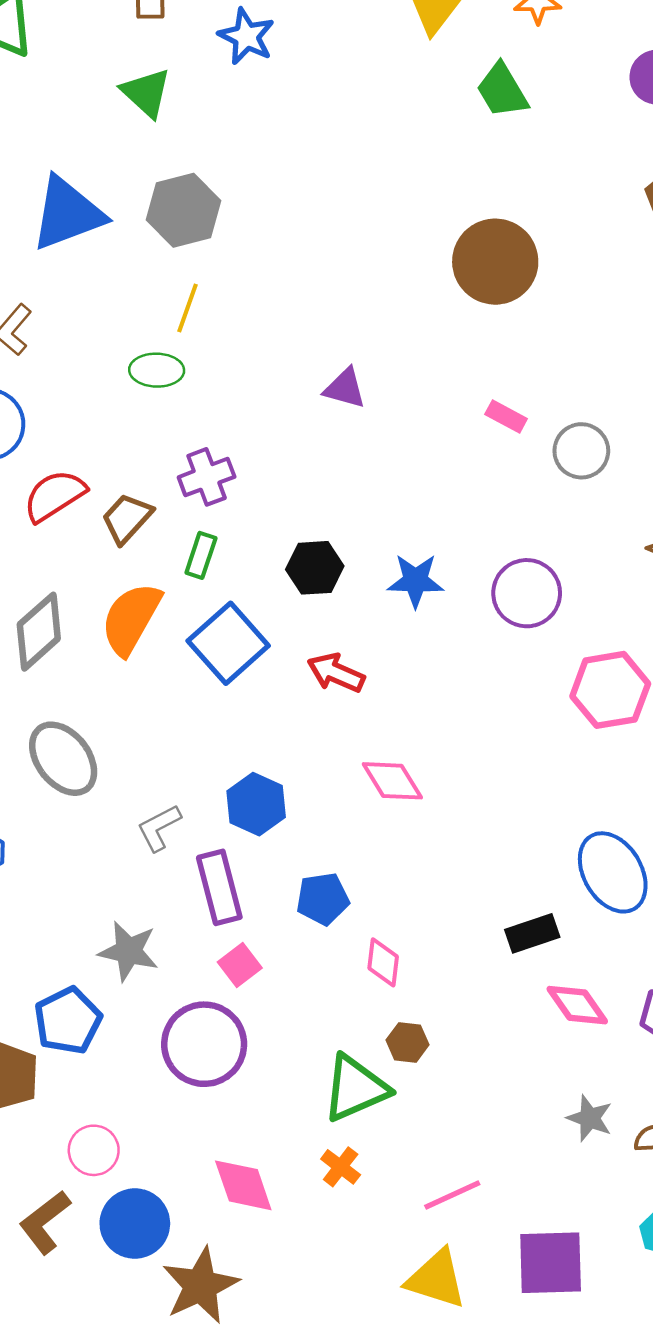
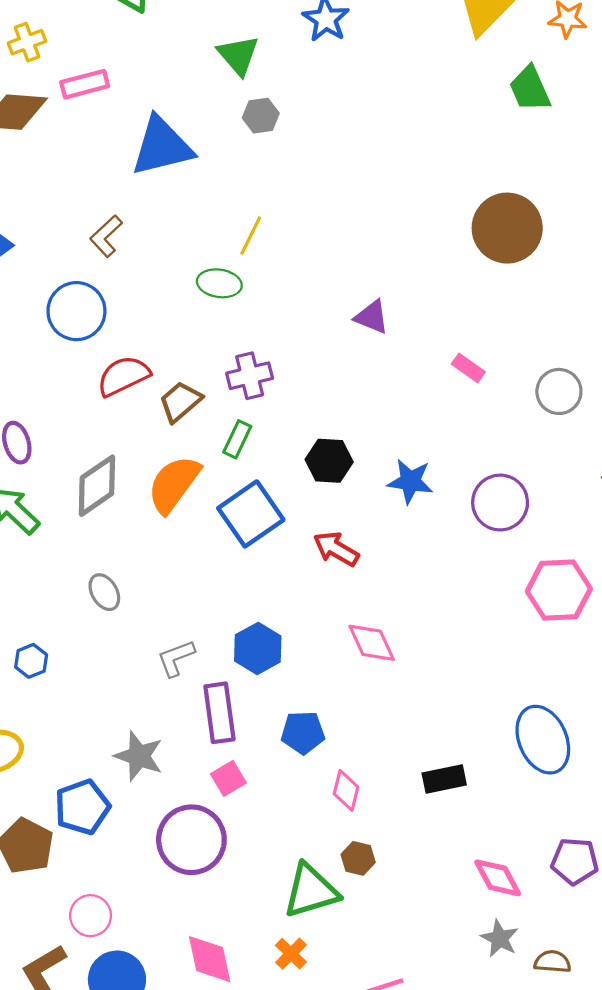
gray hexagon: (183, 210) -> (261, 116), moved, size x0.6
pink rectangle: (506, 416) -> (468, 368), moved
gray ellipse: (63, 759) -> (104, 592), size x0.6
black rectangle: (532, 933) -> (444, 779), moved
pink diamond: (577, 1005) -> (498, 878), moved

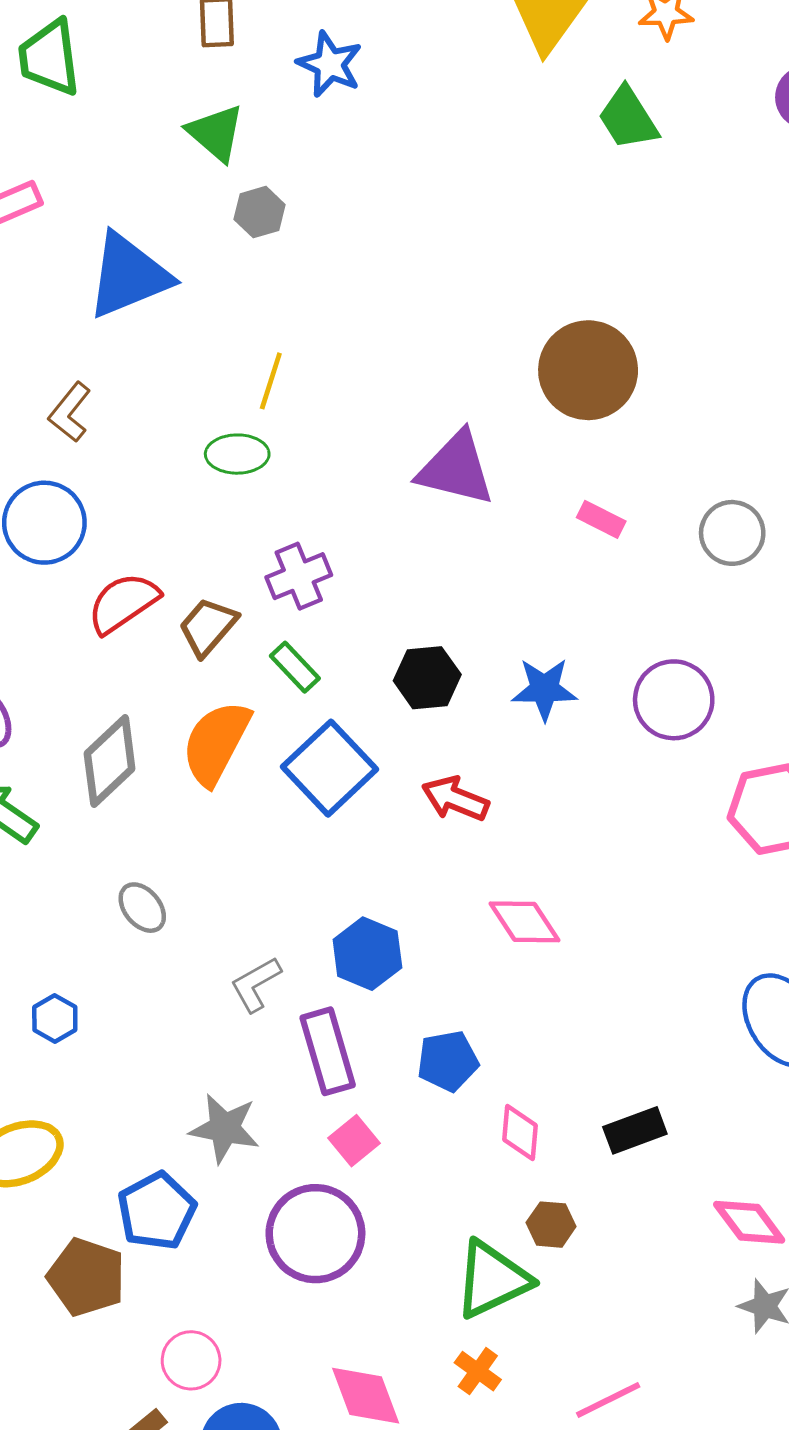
brown circle: (507, 228) -> (588, 370), moved
purple triangle: (372, 317) -> (456, 469), size x1.6
green rectangle: (237, 439) -> (295, 667), turned -60
black rectangle: (444, 779) -> (635, 1130), moved

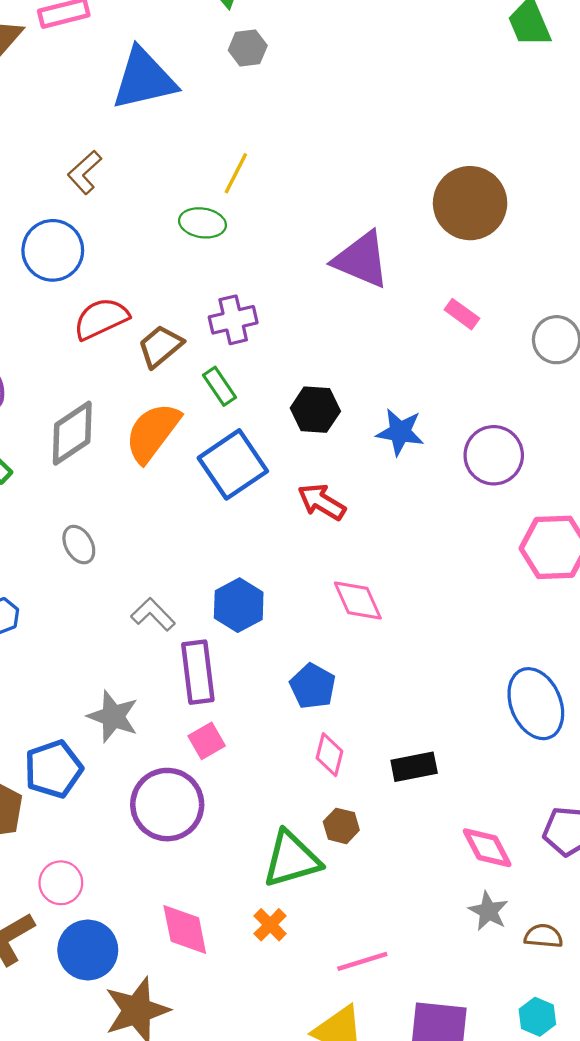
gray L-shape: (256, 984) -> (153, 614), turned 66
blue pentagon: (448, 1061) -> (313, 686), moved, turned 30

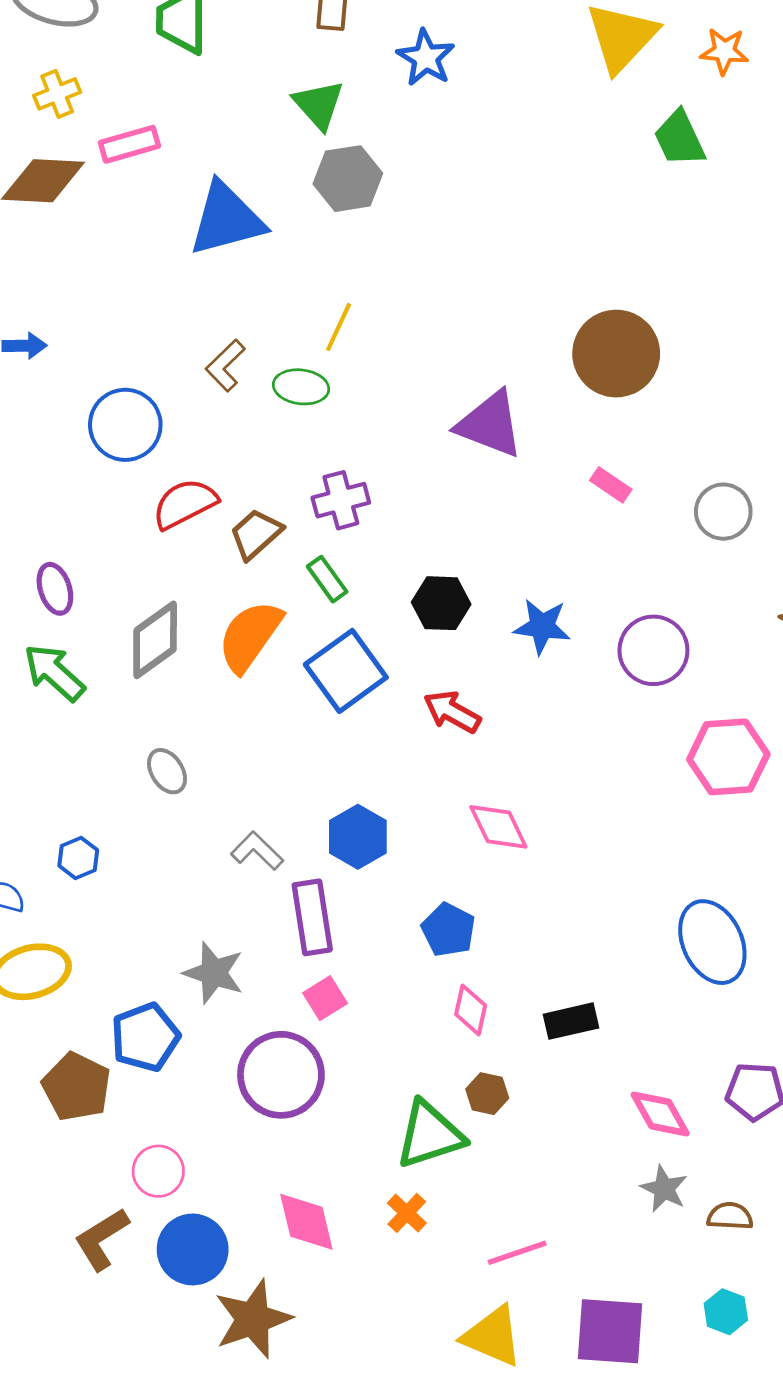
gray hexagon: (248, 48) -> (348, 179), size x1.5
brown L-shape: (85, 172) -> (225, 365), moved

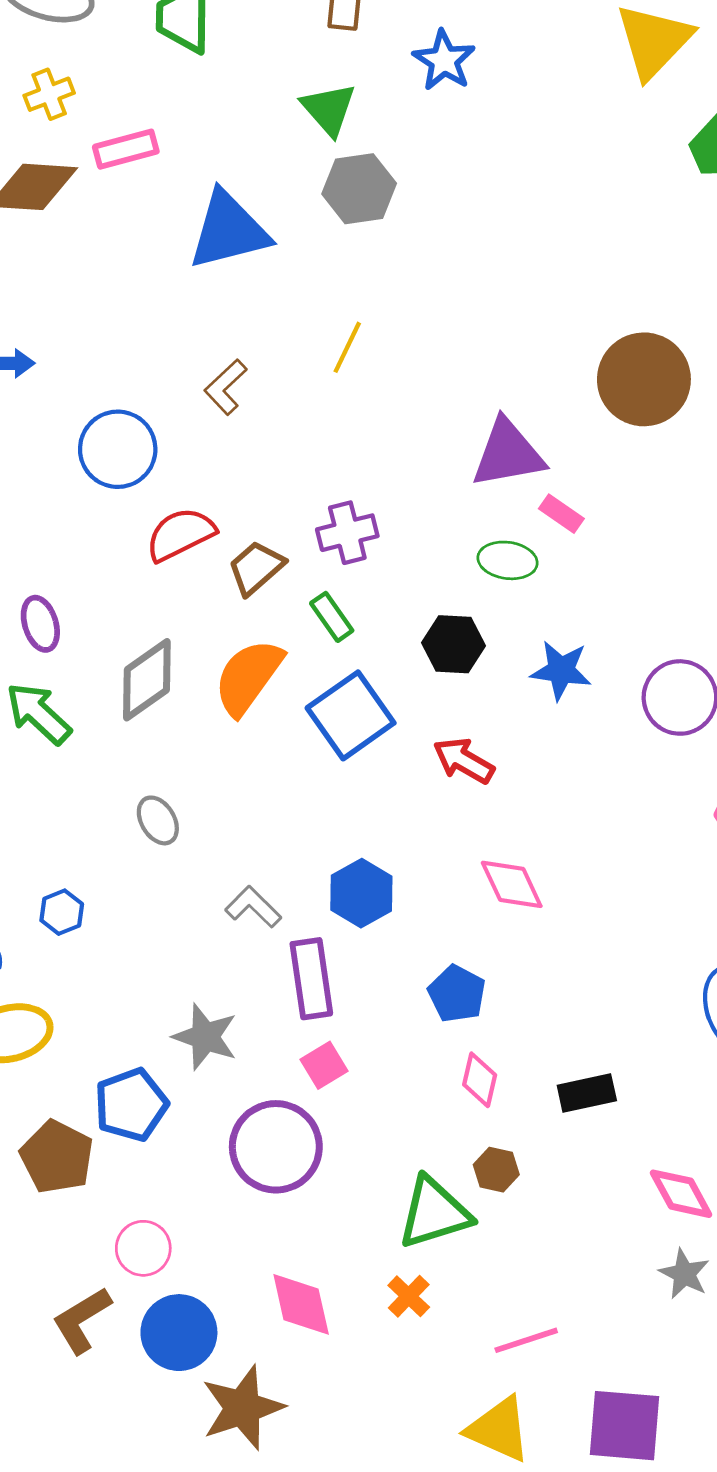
green ellipse: (301, 387) -> (508, 560), moved
purple triangle: (490, 424) -> (508, 454), turned -32
pink rectangle: (611, 485) -> (561, 514), moved

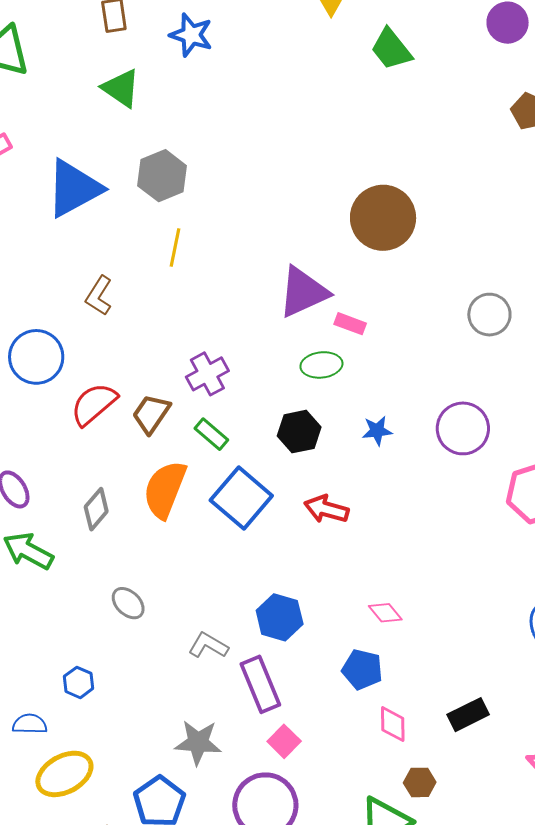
gray hexagon: (359, 189) -> (162, 176), moved
blue star: (561, 670) -> (377, 431), size x0.7
gray diamond: (147, 680) -> (96, 509), size x0.7
pink diamond: (512, 884) -> (385, 613), moved, size x0.7

